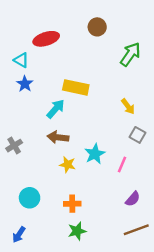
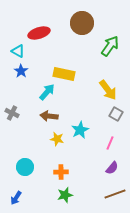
brown circle: (97, 27) -> (82, 23), size x1.5
yellow arrow: (128, 106) -> (108, 90), size x1.5
gray cross: (14, 146) -> (12, 113), moved, turned -32
pink line: (122, 165) -> (110, 143), moved

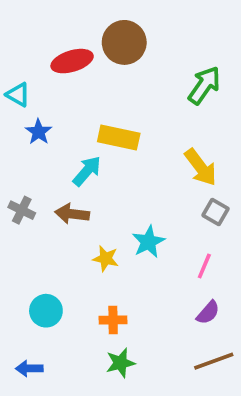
brown circle: (82, 23) -> (124, 42), moved
cyan triangle: (18, 51) -> (18, 95), moved
brown arrow: (49, 116) -> (72, 214), moved
blue arrow: (16, 198) -> (29, 368), turned 56

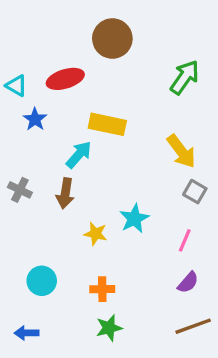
red ellipse: (72, 61) -> (65, 79), moved
brown arrow: (72, 214) -> (65, 193), turned -88

